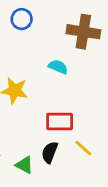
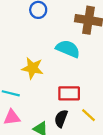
cyan semicircle: (58, 67) -> (68, 49), size x1.5

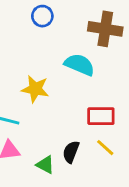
red rectangle: (69, 93) -> (101, 116), moved

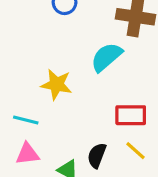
cyan semicircle: (80, 65) -> (106, 57), turned -64

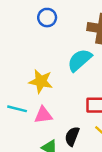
pink triangle: (27, 154) -> (43, 115), moved

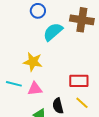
cyan semicircle: (80, 60) -> (53, 32), moved
black semicircle: (72, 136) -> (58, 106), turned -35

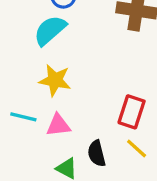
cyan semicircle: (53, 32) -> (50, 30), moved
red rectangle: (79, 81) -> (132, 112), turned -72

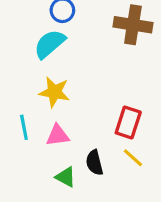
cyan line: (23, 117) -> (24, 127), turned 65

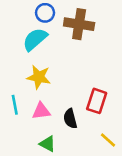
brown cross: (133, 25) -> (79, 24), moved
yellow line: (133, 158) -> (108, 140), moved
black semicircle: (94, 163) -> (70, 119), moved

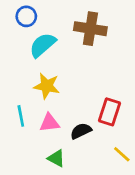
blue circle: (45, 13) -> (26, 16), moved
black semicircle: (70, 119) -> (81, 131), turned 78

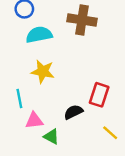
cyan semicircle: (43, 45) -> (39, 35), turned 30
pink triangle: (49, 123) -> (34, 121), moved

